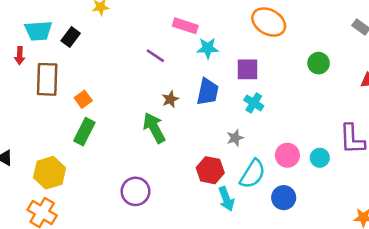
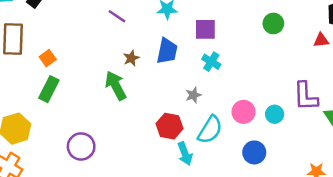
purple circle: (135, 191) -> (81, 146), moved
blue circle: (284, 198) -> (254, 152), moved

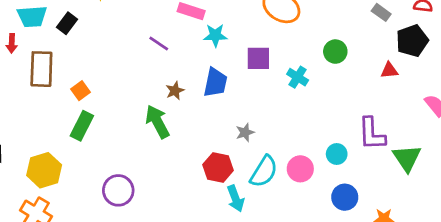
cyan cross: (211, 62) -> (298, 77), moved
pink circle: (244, 112) -> (300, 169), moved
blue circle: (254, 152) -> (345, 197), moved

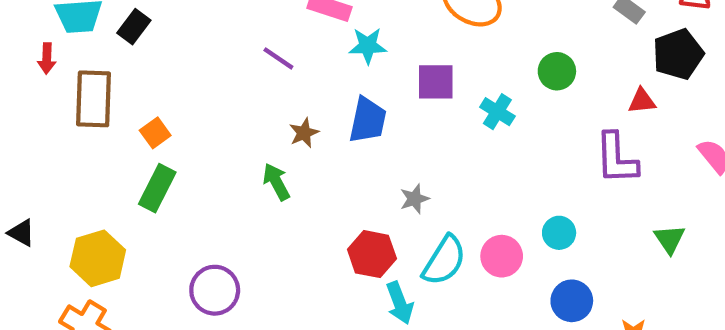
green arrow: (157, 122) -> (276, 182), size x0.7
purple L-shape: (372, 134) -> (616, 158), moved
green triangle: (407, 158) -> (670, 239), size x0.7

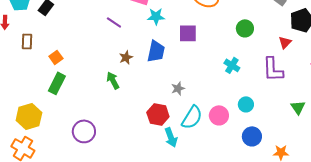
brown rectangle: (94, 99) -> (27, 41), size x0.6
red triangle: (642, 101) -> (285, 42), turned -40
cyan cross: (497, 112) -> (232, 65), moved

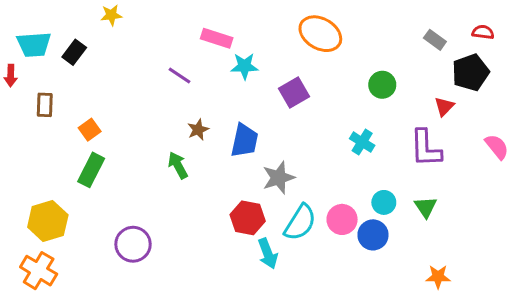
purple square: (188, 33) -> (294, 92), turned -30
blue trapezoid: (156, 51) -> (244, 140), moved
gray star: (178, 88) -> (279, 178), size x1.5
green triangle: (298, 107) -> (426, 207), moved
blue circle: (252, 136) -> (373, 235), moved

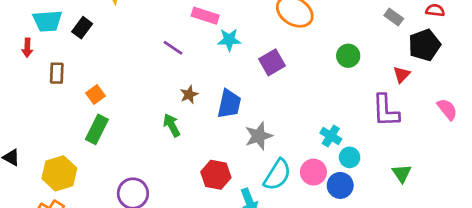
cyan cross: (362, 142) -> (331, 136), moved
green triangle: (426, 207) -> (402, 173), moved
red hexagon: (248, 218) -> (216, 175), moved

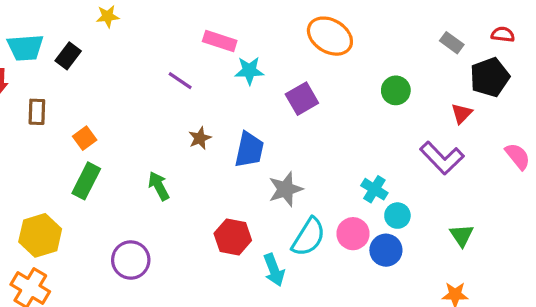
purple L-shape: (386, 111) -> (442, 158), turned -42
green arrow: (172, 125) -> (159, 186), moved

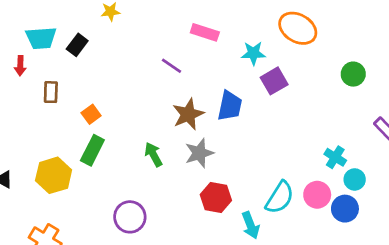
cyan star: (249, 71) -> (253, 53), moved
brown star: (200, 138) -> (188, 114), size x1.6
blue trapezoid: (249, 150) -> (230, 106), moved
gray star: (286, 189) -> (199, 153), moved
yellow hexagon: (40, 235) -> (54, 175), moved

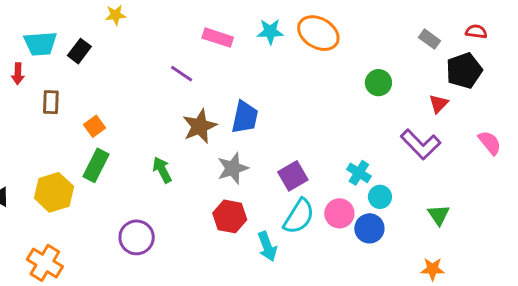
cyan star: (253, 53) -> (270, 32), moved
purple square: (274, 81) -> (293, 176), moved
gray star: (199, 153) -> (233, 168), moved

